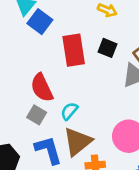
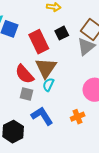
black square: (108, 48) -> (62, 33), turned -32
brown triangle: (78, 142) -> (46, 68), moved

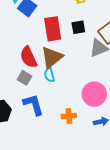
cyan semicircle: (48, 85) -> (49, 75), turned -56

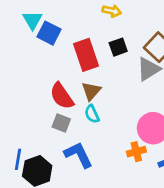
brown triangle: (52, 57) -> (91, 91), size x0.7
orange cross: (69, 116) -> (136, 152), moved

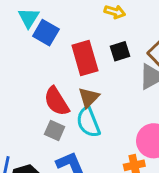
cyan semicircle: (92, 114) -> (88, 122), size x1.5

